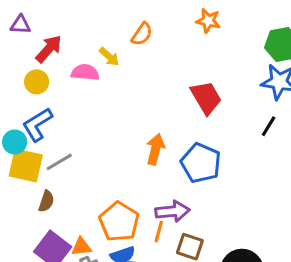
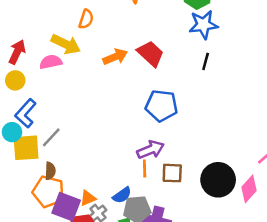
yellow arrow: (109, 57) -> (66, 44), size x1.6
orange arrow: (155, 149) -> (115, 57), moved, turned 70
orange pentagon: (119, 222) -> (48, 192), moved

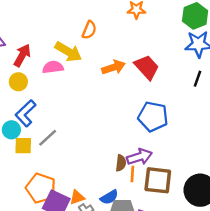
yellow square: (26, 148) -> (23, 146), size x0.7
brown semicircle: (50, 171) -> (121, 163), moved
brown square: (172, 173) -> (158, 180), size x1.4

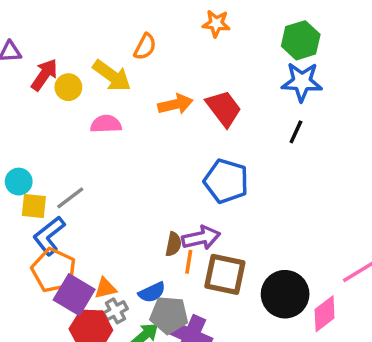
pink semicircle: (53, 67) -> (106, 124), moved
yellow circle: (18, 82) -> (68, 87), moved
blue L-shape: (26, 113) -> (49, 236), moved

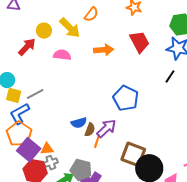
red arrow: (44, 75) -> (27, 47), moved
red trapezoid: (224, 108) -> (139, 42), moved
purple arrow: (201, 238) -> (106, 128), turned -40
brown square: (225, 274) -> (133, 154), moved
blue semicircle: (152, 292) -> (79, 123), moved

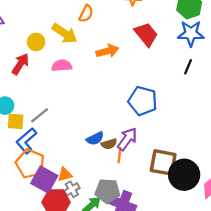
brown semicircle: (90, 130) -> (109, 144), turned 64

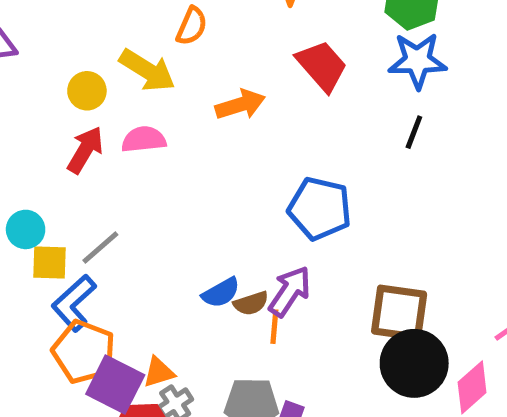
red arrow: (20, 64) -> (85, 150), moved
brown square: (163, 162) -> (399, 313), moved

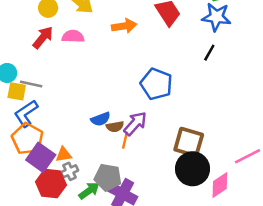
gray line: (100, 248) -> (31, 84), moved, turned 45

